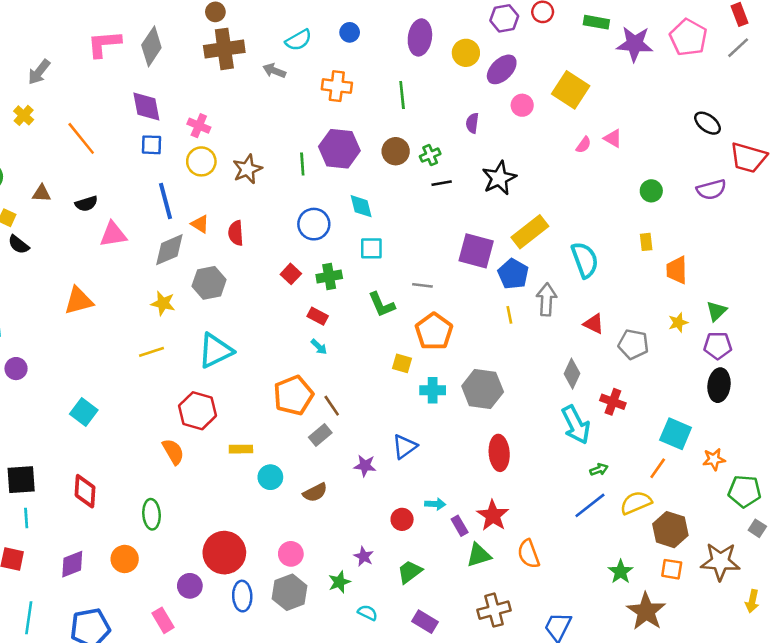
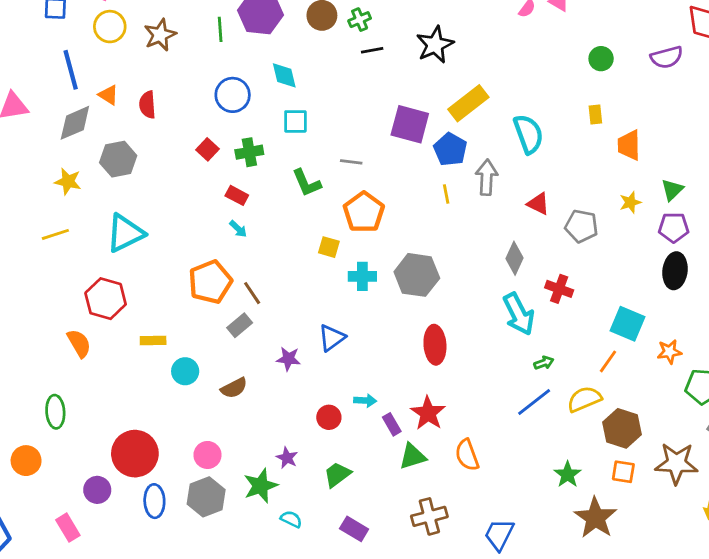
green star: (339, 582) -> (261, 486), size x1.4

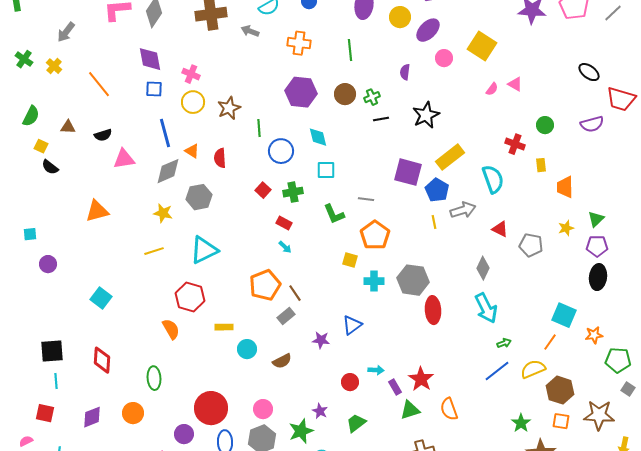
green line: (220, 29) -> (259, 128), moved
gray arrow: (487, 177) -> (463, 210), turned 70
red cross: (559, 289) -> (515, 144), moved
red ellipse: (435, 345) -> (433, 310), moved

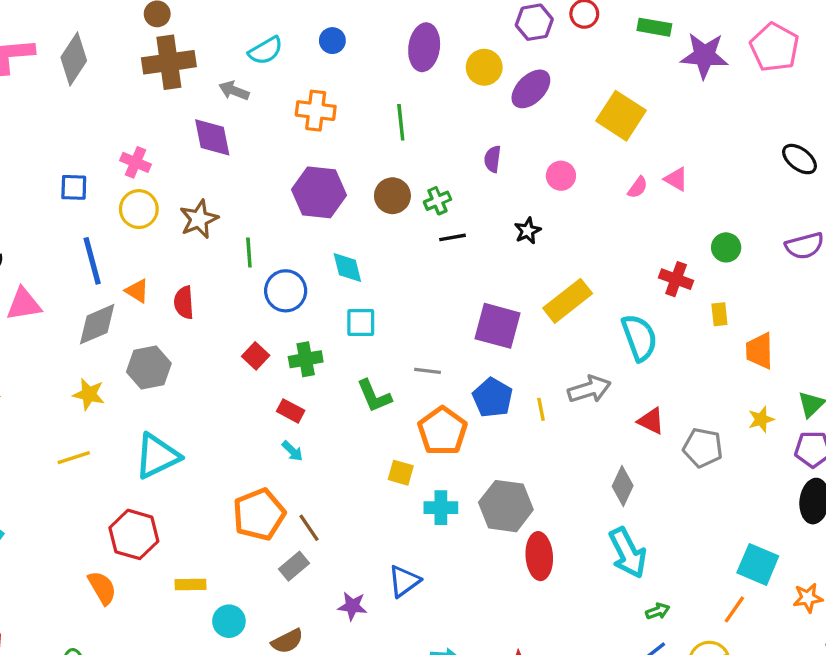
pink circle: (444, 58) -> (561, 176), moved
purple diamond: (150, 59) -> (212, 137), moved
black star: (426, 115) -> (528, 231), size x0.6
blue pentagon: (437, 190) -> (493, 398), moved

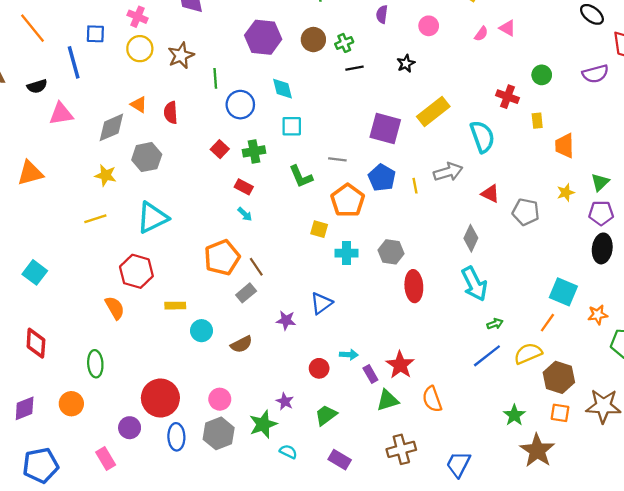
blue line: (92, 261) -> (74, 62), moved
gray hexagon: (506, 506) -> (391, 252), size x0.7

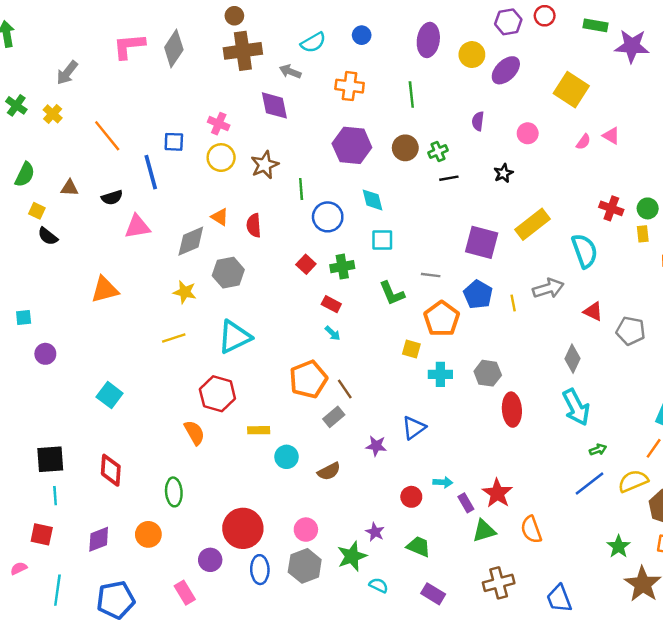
green circle: (542, 75) -> (648, 208), moved
green trapezoid: (326, 415) -> (419, 547), turned 60
blue trapezoid: (458, 464) -> (559, 599), turned -48

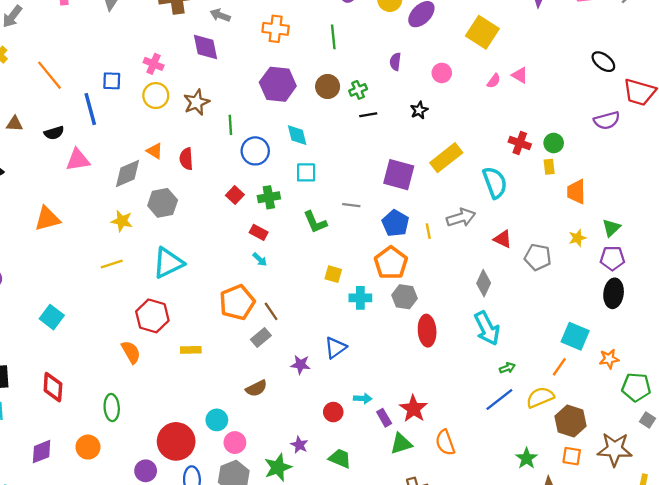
orange pentagon: (442, 319) -> (391, 263), moved
cyan circle: (287, 457) -> (217, 420), moved

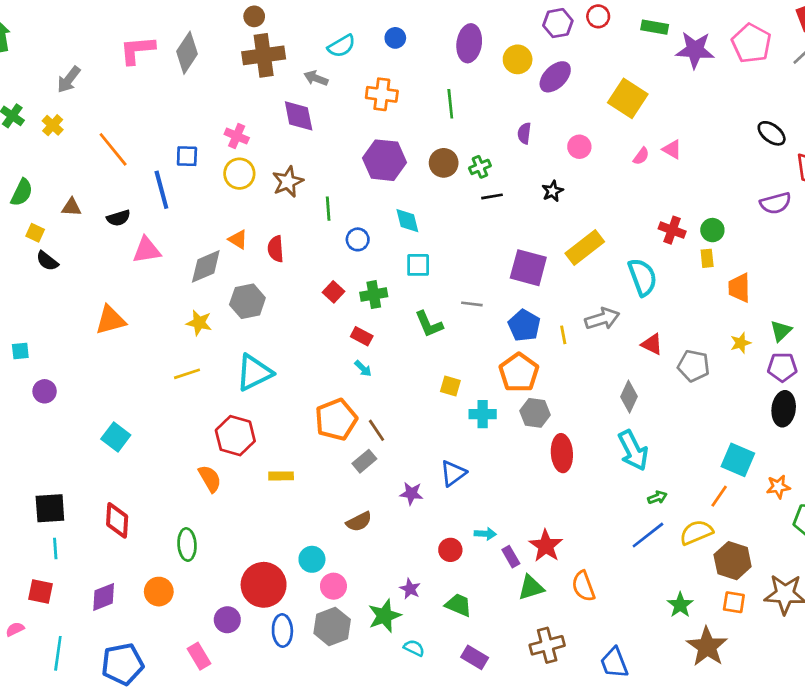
blue circle: (255, 151) -> (358, 239), size x0.7

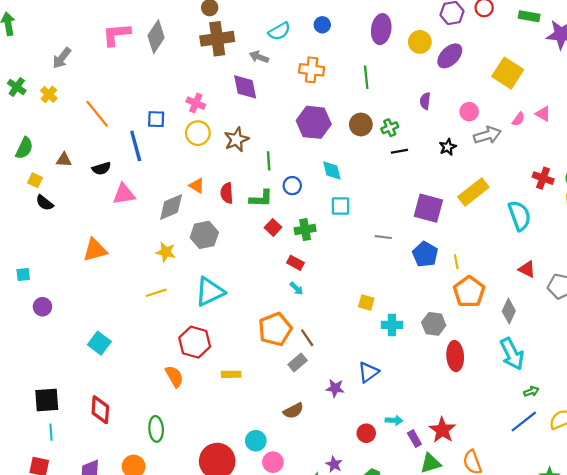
gray arrow: (602, 319) -> (487, 135), moved
green L-shape: (429, 324) -> (261, 198), moved, turned -65
orange pentagon: (519, 372) -> (469, 292), moved

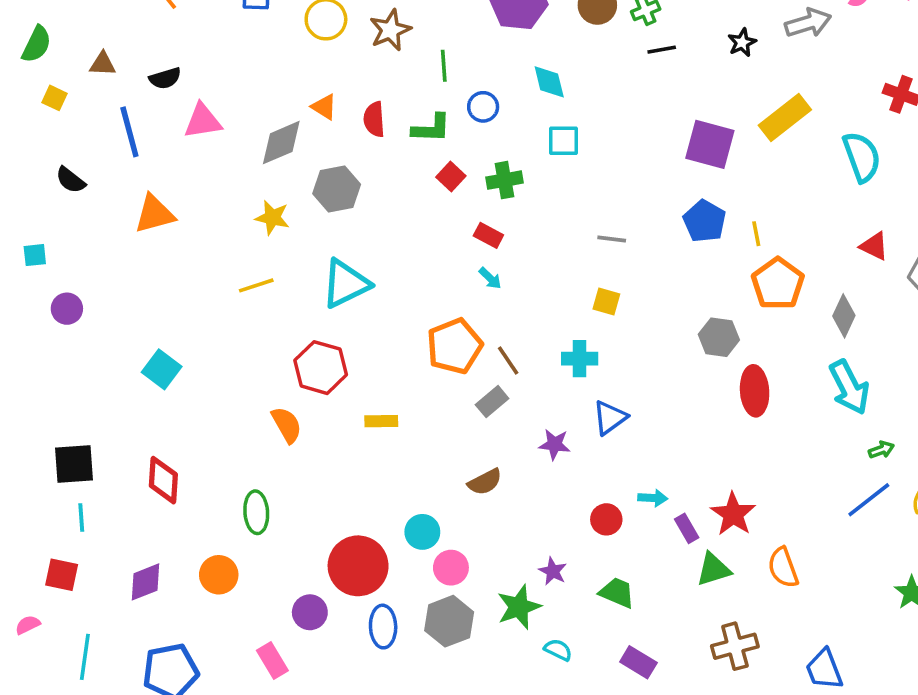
blue line: (136, 146) -> (129, 132), moved
black semicircle: (45, 203) -> (71, 180), moved
gray line: (383, 237) -> (612, 239), moved
cyan cross: (392, 325) -> (580, 359), moved

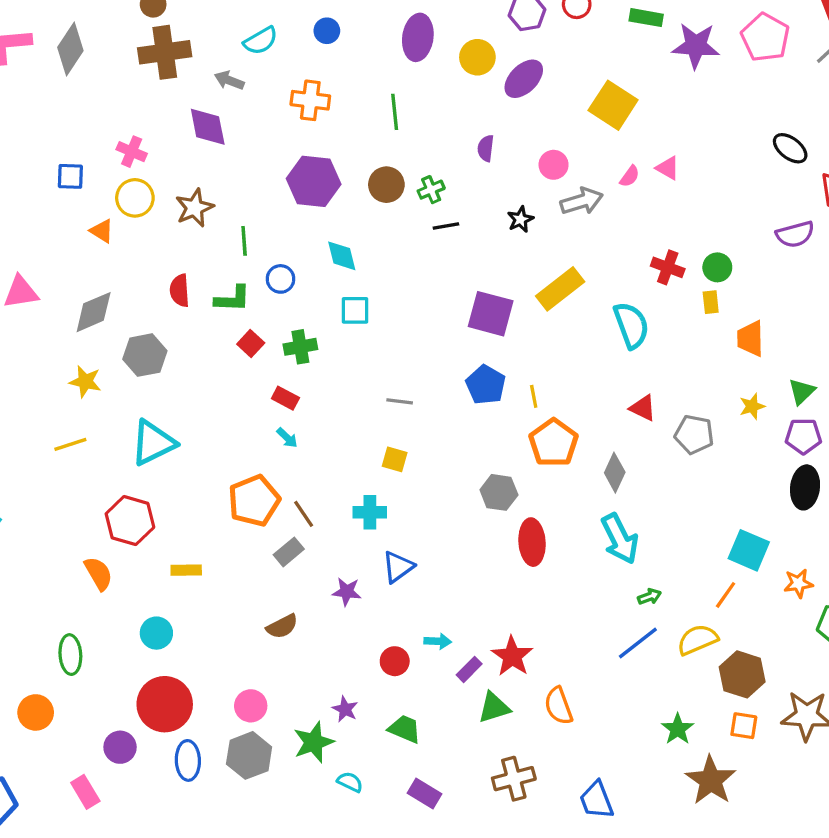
orange triangle: (324, 107) -> (102, 231), moved
purple rectangle: (687, 528) -> (469, 669), turned 75
cyan circle: (422, 532) -> (156, 633), moved

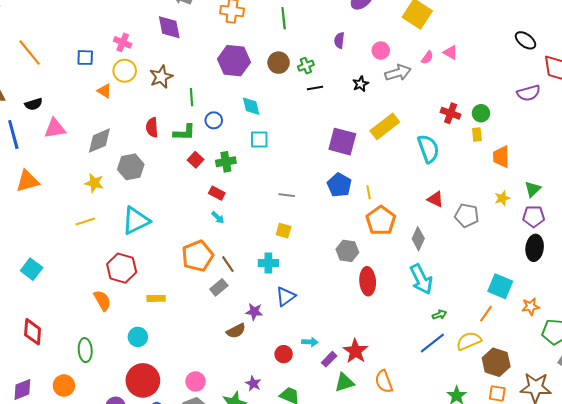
brown semicircle: (282, 626) -> (236, 331), moved

